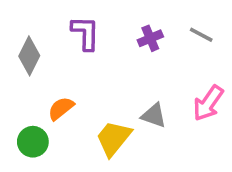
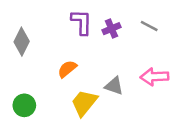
purple L-shape: (85, 33) -> (82, 22), moved
pink arrow: (208, 103) -> (154, 77), turned 52
orange semicircle: (61, 108) -> (67, 69), moved

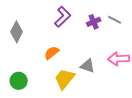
purple L-shape: (82, 22) -> (63, 17), turned 45
purple cross: (111, 29) -> (94, 22), moved

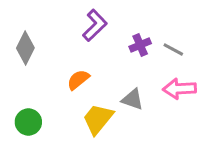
gray line: (115, 20) -> (173, 50), moved
purple cross: (94, 22) -> (140, 45), moved

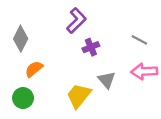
purple cross: (140, 45) -> (91, 47), moved
orange semicircle: (78, 80) -> (34, 69), moved
gray triangle: (133, 99) -> (107, 80), turned 30

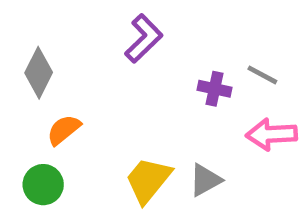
purple cross: (91, 47) -> (214, 89), moved, turned 35
gray triangle: (107, 80) -> (205, 180), moved, turned 42

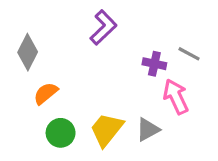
pink arrow: (272, 134) -> (176, 97), moved, turned 68
green circle: (43, 185) -> (61, 133), moved

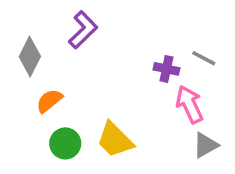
purple L-shape: (103, 27) -> (83, 30), moved
yellow trapezoid: (107, 130) -> (115, 140), turned -84
gray triangle: (148, 130) -> (205, 145), moved

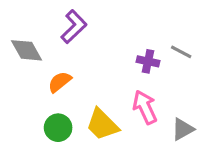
gray diamond: (30, 56) -> (26, 50), turned -56
orange semicircle: (49, 101) -> (60, 82), moved
pink arrow: (190, 104) -> (145, 107), moved

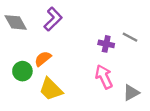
gray diamond: (26, 50) -> (16, 22), moved
yellow trapezoid: (102, 125) -> (51, 89), moved
green circle: (58, 128) -> (22, 71), moved

